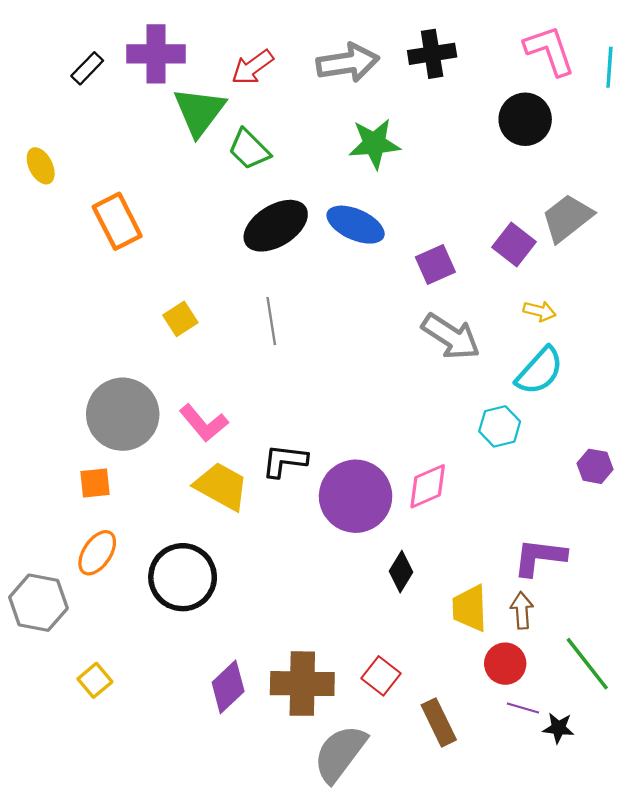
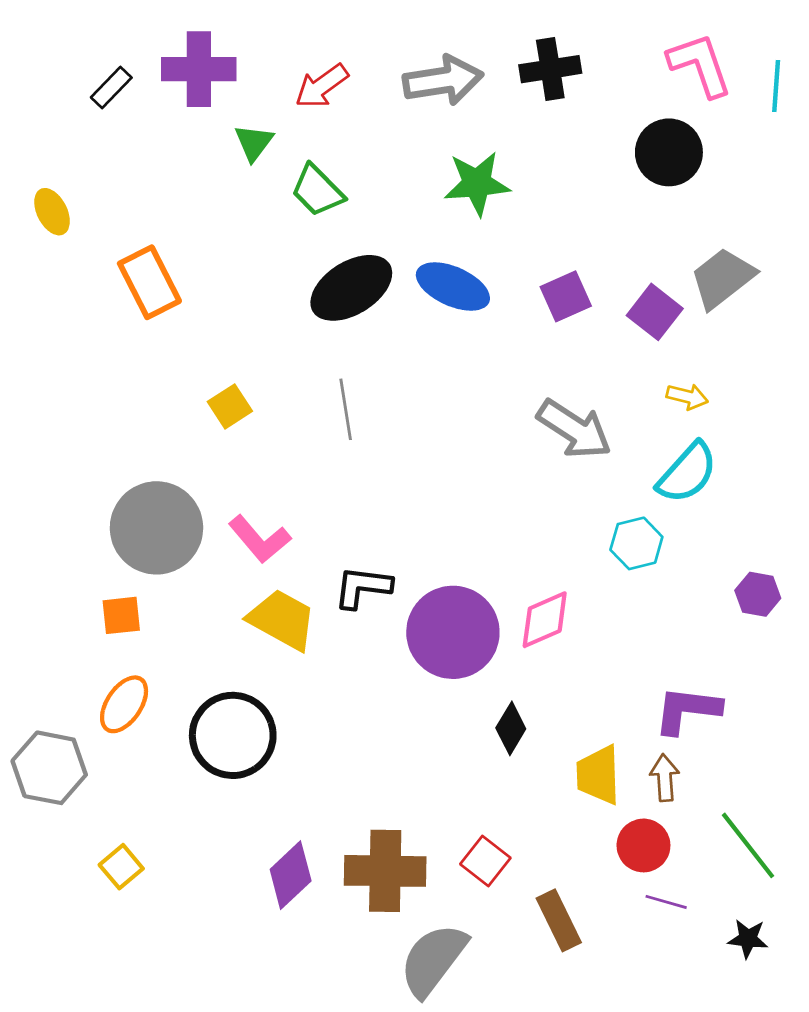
green triangle: (199, 112) -> (254, 143), size x0.6
purple square: (435, 265) -> (566, 296), moved
black star: (558, 728) -> (748, 939), moved

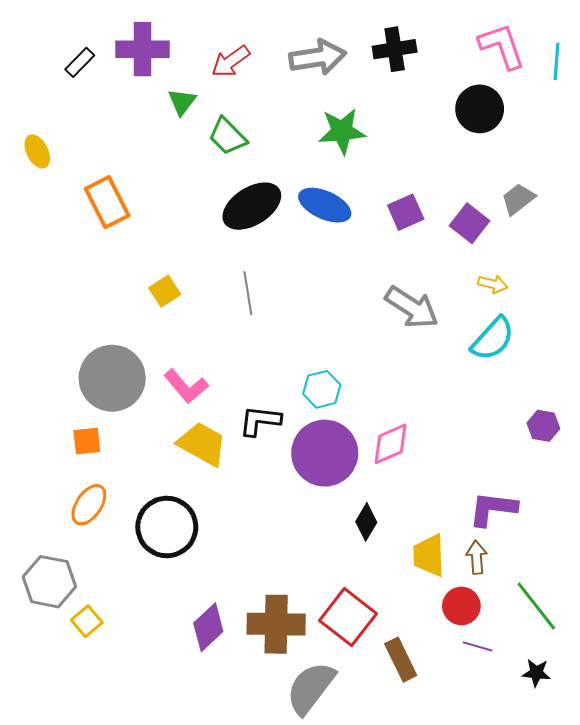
gray trapezoid: (723, 278) -> (518, 199), size x0.7
cyan hexagon: (636, 543) -> (322, 389), moved
gray hexagon: (49, 768) -> (49, 582), moved
red square: (485, 861) -> (348, 617), size x1.6

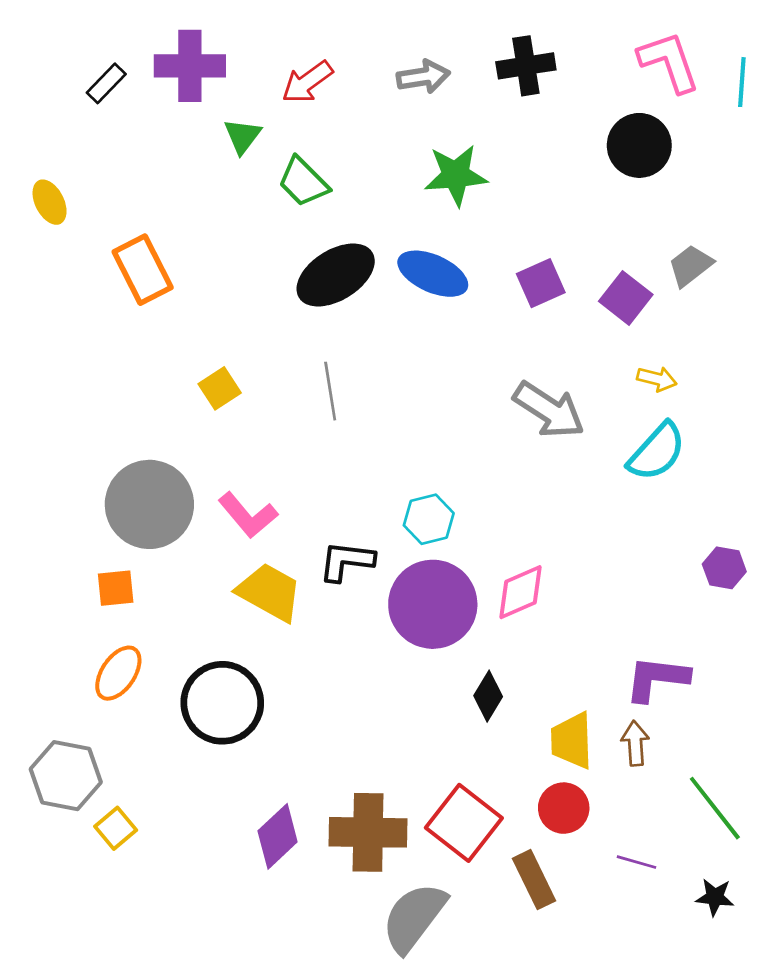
gray arrow: (318, 57) -> (423, 77), size x0.7
red circle: (461, 606) -> (564, 808), moved

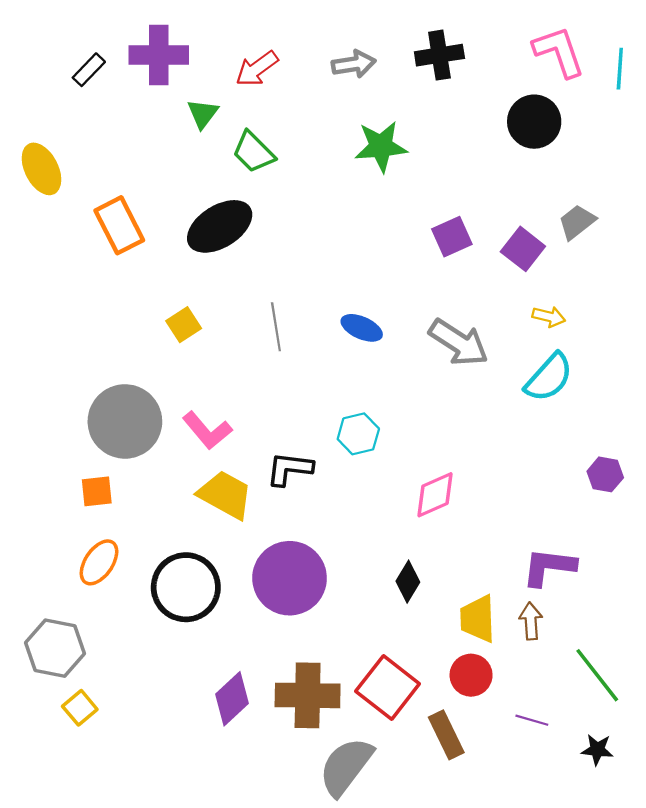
yellow ellipse: (50, 202) -> (41, 169), size x1.4
blue ellipse: (433, 274) -> (362, 328), moved, size x0.7
black ellipse: (336, 275) -> (220, 226), moved
purple circle: (433, 604) -> (290, 578), moved
yellow square: (116, 828) -> (80, 708), moved

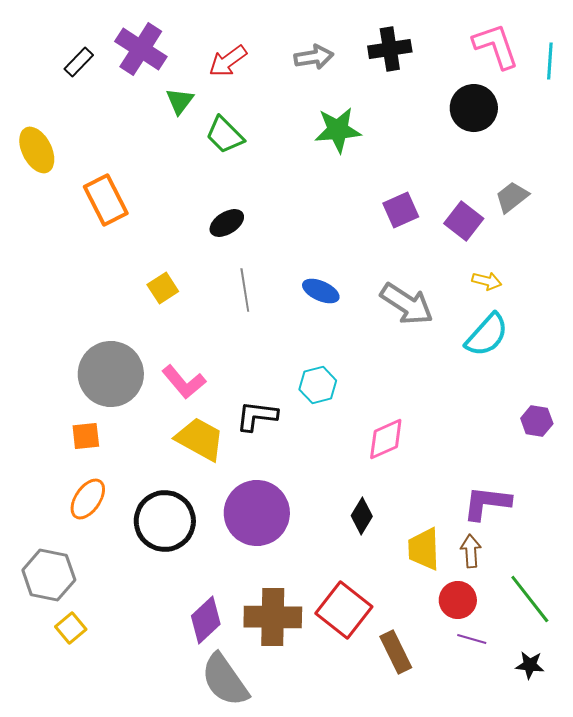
purple cross: (159, 55) -> (141, 49), turned 33
black ellipse: (220, 226) -> (227, 223), moved, size x0.6
red circle: (471, 675) -> (458, 600), moved
gray semicircle: (346, 766) -> (225, 680), moved, turned -72

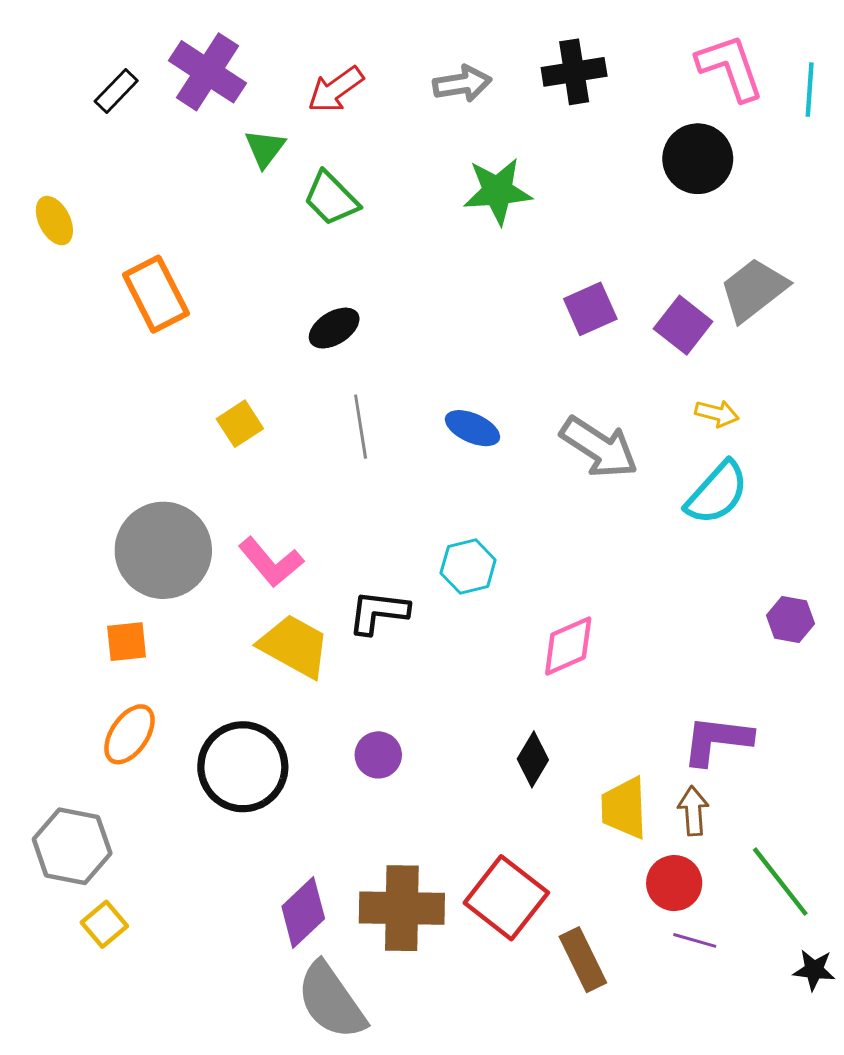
yellow ellipse: (37, 150) -> (54, 221), size x0.7
gray trapezoid: (512, 197) -> (754, 290), size x1.4
purple circle: (257, 513) -> (378, 755), size x0.5
black star: (530, 665) -> (814, 970), moved

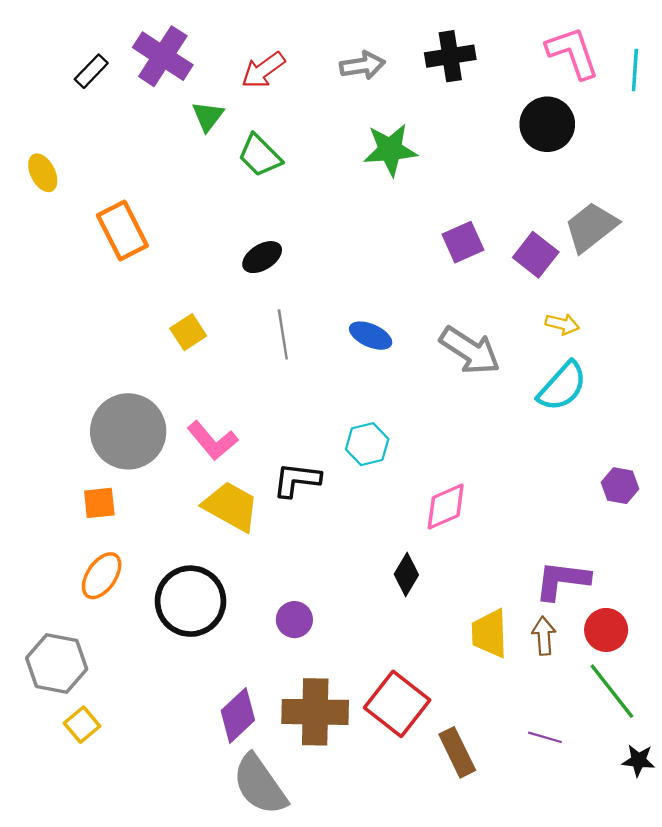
purple circle: (378, 755) -> (294, 620), moved
black diamond: (533, 759) -> (406, 575), moved
red circle: (674, 883) -> (606, 630), moved

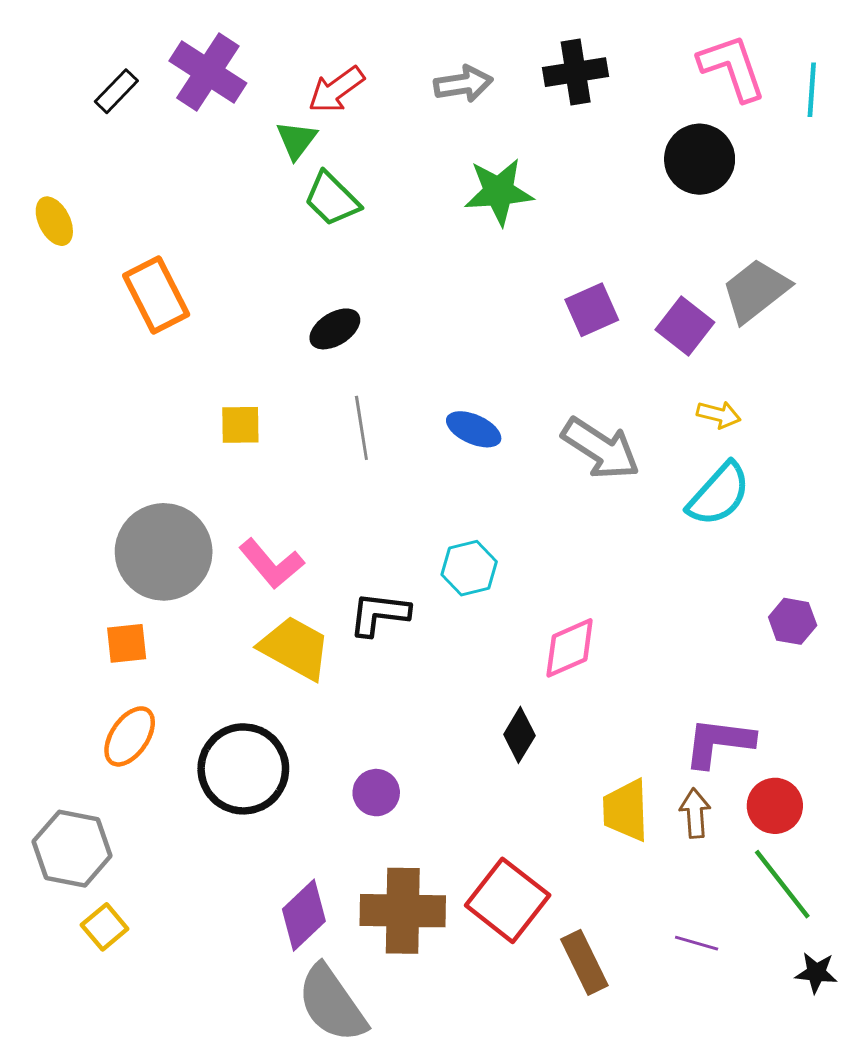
green triangle: (208, 116) -> (296, 140), moved
yellow square: (188, 332) -> (240, 425), turned 32

